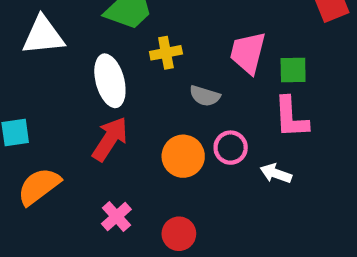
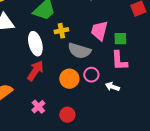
gray semicircle: (205, 96) -> (79, 51), size x1.6

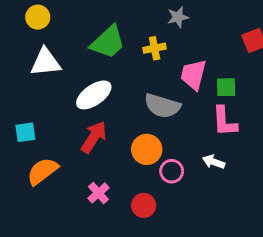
yellow cross: (61, 31) -> (155, 48), moved
white ellipse: (35, 44) -> (94, 95), turned 70
pink circle: (91, 75) -> (172, 171), moved

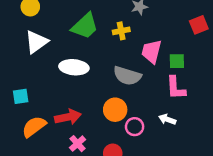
white triangle: (46, 62) -> (36, 42), turned -30
white ellipse: (94, 95) -> (74, 67), turned 40
red arrow: (94, 137) -> (68, 117), moved, turned 45

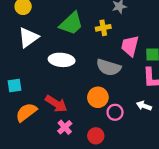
red arrow: (68, 117) -> (56, 104), turned 45

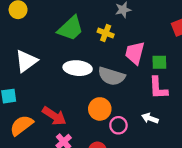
yellow cross: (103, 28) -> (106, 33), turned 32
white triangle: (28, 37) -> (26, 61), moved
white ellipse: (62, 60) -> (78, 68), moved

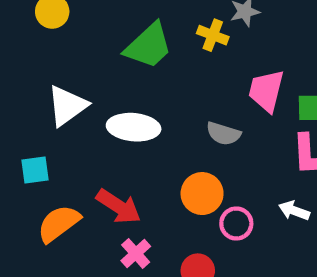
yellow cross: (106, 33) -> (213, 35), moved
white ellipse: (78, 68) -> (134, 127), moved
gray semicircle: (111, 76) -> (223, 134), size x0.7

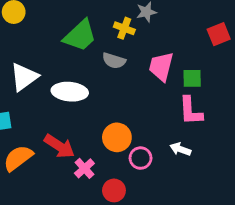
gray semicircle: (223, 134) -> (114, 61), moved
pink cross: (136, 253) -> (84, 168), moved

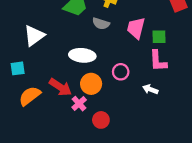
white ellipse: (70, 92) -> (82, 55), moved
orange circle: (117, 137) -> (91, 84), moved
pink circle: (141, 158) -> (121, 72), moved

